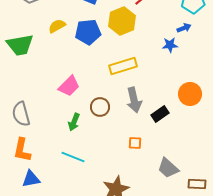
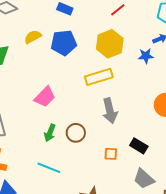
yellow hexagon: (122, 21) -> (110, 44), moved
brown circle: (100, 107) -> (76, 133), moved
black rectangle: (160, 114) -> (139, 146), moved, turned 66

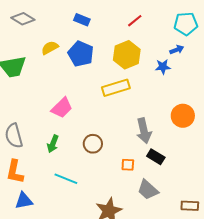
blue pentagon: (64, 43) -> (81, 54), turned 30
gray arrow: (110, 111) -> (144, 131), moved
green arrow: (50, 133) -> (53, 144), moved
gray trapezoid: (144, 179) -> (148, 190), moved

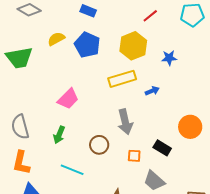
red line: (135, 21) -> (150, 16), moved
blue arrow: (177, 50) -> (152, 91), moved
orange circle: (183, 116) -> (190, 127), moved
gray arrow: (144, 131) -> (125, 122), moved
brown circle: (93, 144) -> (99, 145), moved

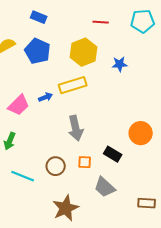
red line: (150, 16) -> (101, 22), turned 42
blue arrow: (152, 91) -> (46, 97), moved
brown circle: (99, 145) -> (56, 166), moved

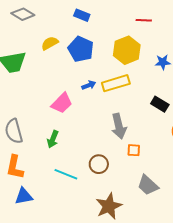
blue arrow: (46, 97) -> (89, 85), moved
black rectangle: (113, 154) -> (160, 104), moved
orange square: (85, 162) -> (134, 150), moved

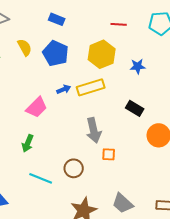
yellow semicircle: (50, 43) -> (25, 47), turned 90
gray trapezoid: (148, 185) -> (123, 203), moved

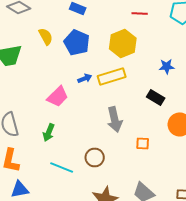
blue star: (138, 66) -> (167, 66), moved
orange square: (109, 154) -> (143, 143), moved

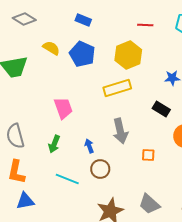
yellow semicircle: (46, 36) -> (51, 48), turned -30
blue arrow: (85, 78) -> (89, 146), moved, turned -88
pink trapezoid: (58, 96) -> (63, 108), turned -65

